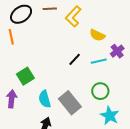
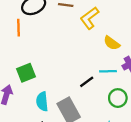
black line: (75, 59) -> (87, 82), moved
green circle: (100, 91) -> (118, 98), moved

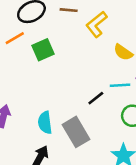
orange line: (19, 28) -> (15, 38), turned 63
green square: (26, 73) -> (43, 50), moved

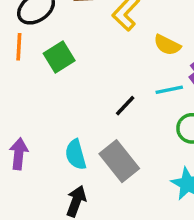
orange line: (15, 38) -> (19, 47), turned -48
black line: (96, 98) -> (125, 106), moved

